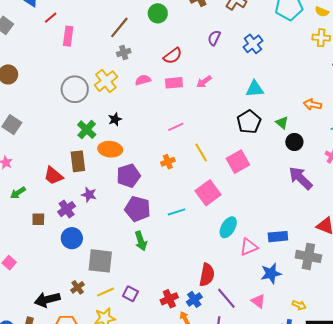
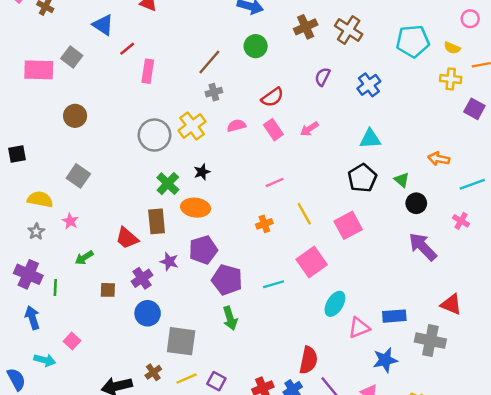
pink rectangle: (174, 83) -> (273, 130), turned 60
purple pentagon: (128, 176) -> (203, 250), moved

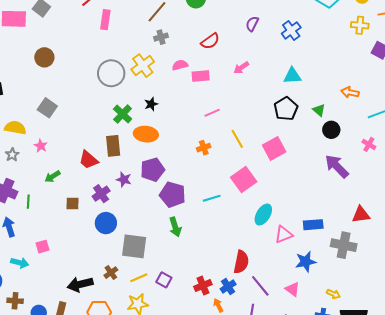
pink rectangle: (273, 130) -> (201, 76), moved, turned -60
red triangle: (451, 304) -> (361, 215), turned -30
pink square: (72, 341) -> (43, 247), turned 32

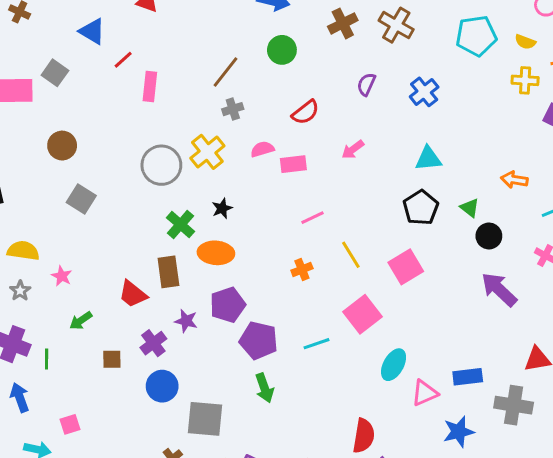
gray square: (47, 108) -> (81, 199), moved

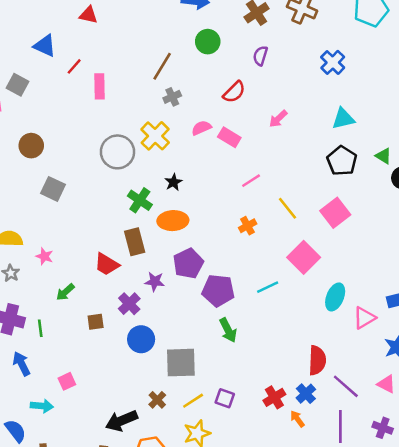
purple semicircle: (366, 84) -> (260, 56), moved
pink rectangle: (293, 164) -> (229, 137), turned 45

